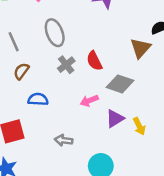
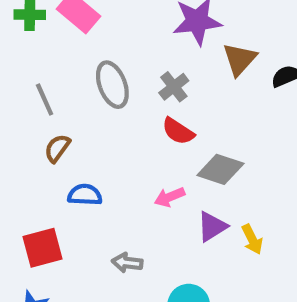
brown triangle: (141, 48) -> (240, 59), moved
red semicircle: (94, 61) -> (178, 131), turned -30
gray cross: (66, 65) -> (174, 87), moved

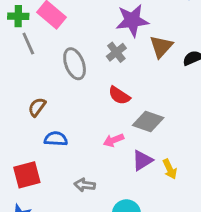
gray cross: (174, 87) -> (116, 52), moved
gray line: (45, 99) -> (28, 44), moved

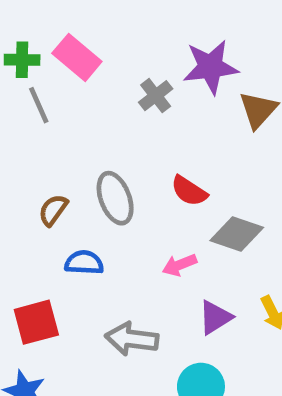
gray cross: (116, 52) -> (156, 96), moved
gray ellipse: (75, 64) -> (115, 198), moved
purple triangle: (142, 160) -> (215, 317), moved
gray arrow: (85, 185) -> (132, 339), size x1.5

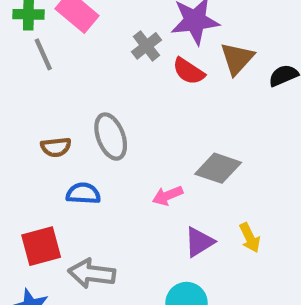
red semicircle: (189, 191) -> (189, 71), moved
brown semicircle: (53, 210) -> (56, 147), turned -132
gray arrow: (132, 339) -> (92, 274), moved

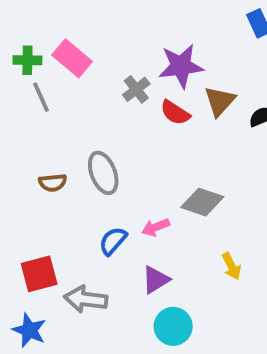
blue semicircle: (83, 193) -> (113, 241), moved, turned -52
purple triangle: (199, 242) -> (156, 280), moved

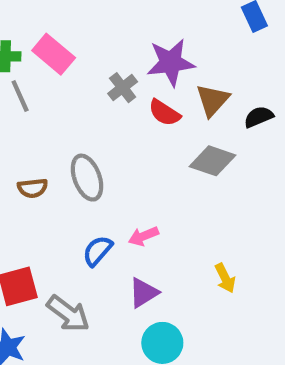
gray diamond: (202, 202) -> (213, 161), moved
gray arrow: (86, 299) -> (68, 314), turned -150

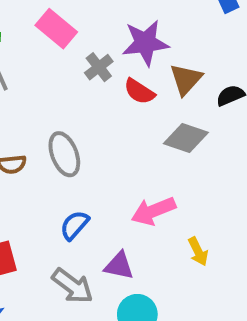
pink rectangle: (54, 54) -> (56, 29), moved
pink arrow: (144, 236) -> (153, 211), moved, size x1.5
purple triangle: (144, 293) -> (119, 266), turned 44
gray arrow: (68, 314) -> (72, 286), moved

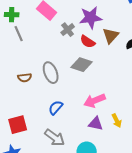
gray diamond: (186, 138) -> (82, 65), moved
purple triangle: (119, 266) -> (96, 124), moved

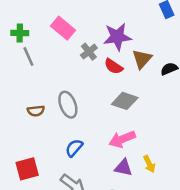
gray diamond: (82, 65) -> (125, 101), moved

